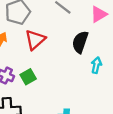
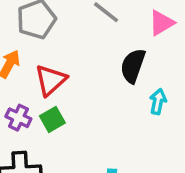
red triangle: (35, 40) -> (51, 80), moved

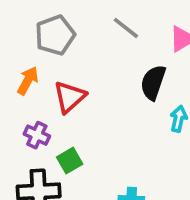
green square: (52, 119) -> (70, 161), moved

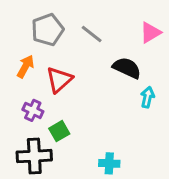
gray line: (126, 28) -> (92, 34), moved
black semicircle: (153, 82) -> (127, 68), turned 96

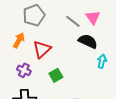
pink triangle: (150, 33) -> (93, 17), moved, turned -35
gray line: (92, 34) -> (73, 21), moved
green square: (59, 131) -> (56, 75), moved

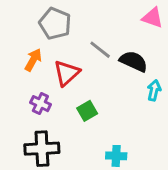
gray pentagon: (34, 15) -> (55, 24), turned -30
pink triangle: (93, 17) -> (152, 18), moved, turned -35
gray line: (73, 21) -> (100, 50), moved

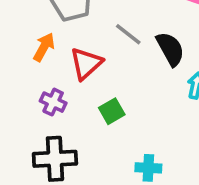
black semicircle: (134, 61) -> (170, 49), turned 36

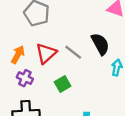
gray line: (128, 34) -> (73, 52), moved
orange arrow: (44, 47) -> (18, 55), moved

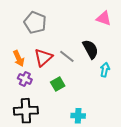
orange arrow: (18, 55) -> (19, 58), turned 126

